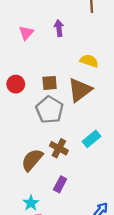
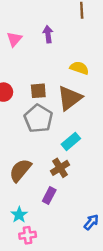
cyan rectangle: (92, 139) -> (71, 141), moved
brown cross: (59, 148) -> (60, 168), moved, turned 30

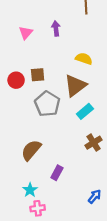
brown square: (38, 91) -> (38, 75), moved
cyan rectangle: (71, 141) -> (85, 111), moved
brown cross: (60, 168) -> (94, 143), moved

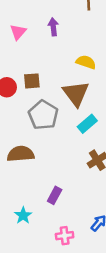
brown triangle: (75, 86) -> (76, 94), turned -30
brown semicircle: (31, 150) -> (21, 154), moved, turned 45
pink cross: (38, 208) -> (65, 236), moved

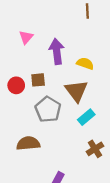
purple arrow: (53, 27) -> (57, 51), moved, size x1.6

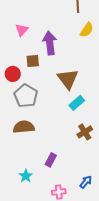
yellow semicircle: (85, 63) -> (87, 30), moved, turned 105
brown square: (38, 80) -> (33, 61), moved
gray pentagon: (48, 109) -> (26, 96), moved

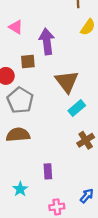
pink triangle: (22, 30) -> (16, 27), turned -40
purple rectangle: (51, 160) -> (48, 171), turned -32

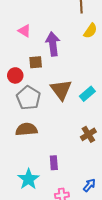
brown triangle: (67, 81) -> (61, 90), moved
cyan rectangle: (77, 108) -> (87, 94), moved
cyan star: (20, 189) -> (28, 179), size x1.5

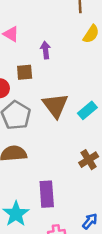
purple arrow: (53, 44) -> (45, 50), size x0.6
purple rectangle: (54, 163) -> (47, 194), size x1.5

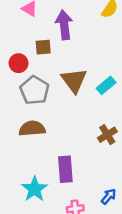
purple arrow: (45, 50) -> (64, 25), size x1.6

